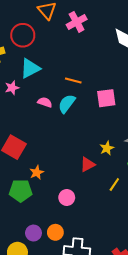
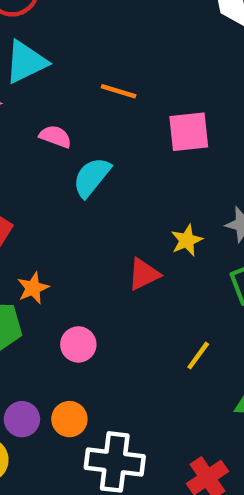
cyan semicircle: (67, 104) -> (92, 177), moved
yellow line: (114, 184) -> (198, 356), moved
pink circle: (67, 198) -> (78, 344), moved

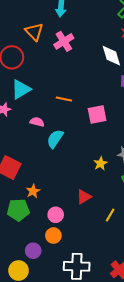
red triangle: (144, 274) -> (84, 197), moved
orange circle: (69, 419) -> (53, 236), moved

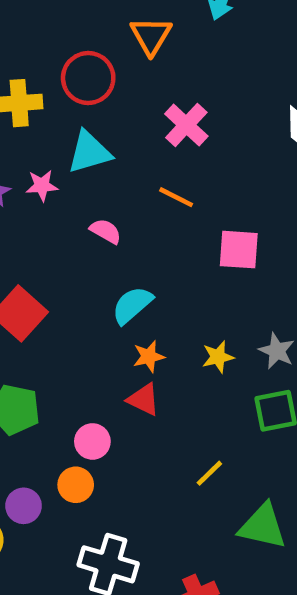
pink cross: (64, 41) -> (186, 125), moved, turned -30
cyan semicircle: (55, 139) -> (132, 305), moved
orange star: (33, 191) -> (149, 356), moved
red triangle: (84, 197) -> (144, 399), moved, turned 42

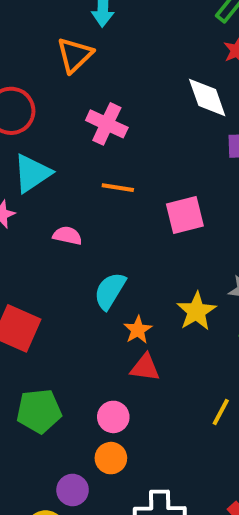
orange triangle: (151, 36) -> (75, 55), moved, turned 33
yellow star: (218, 357) -> (196, 311), size x1.4

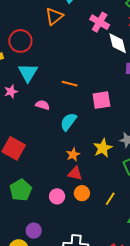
pink cross: (107, 124) -> (100, 22), moved
cyan triangle: (32, 173) -> (28, 73), turned -30
cyan semicircle: (110, 291) -> (68, 122), moved
green pentagon: (39, 411) -> (21, 190), turned -30
orange circle: (111, 458) -> (82, 193), moved

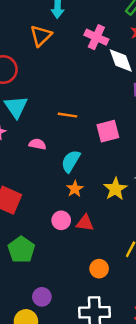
orange star: (73, 155) -> (75, 189), moved
orange circle: (82, 193) -> (99, 269), moved
pink circle: (57, 196) -> (61, 220), moved

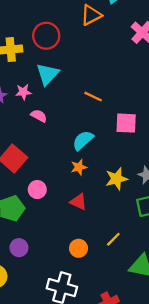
pink semicircle: (37, 144) -> (39, 116), moved
pink circle: (61, 220) -> (37, 190), moved
purple circle: (42, 297) -> (19, 248), moved

